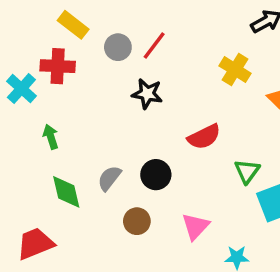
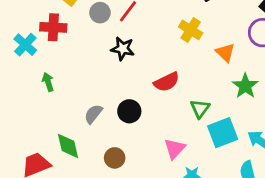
green diamond: (66, 192) -> (68, 146), moved
brown circle: (137, 221) -> (115, 158), moved
pink triangle: (195, 226) -> (175, 149), moved

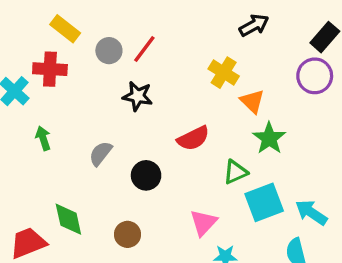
orange triangle: (225, 53) -> (252, 101), moved
green star: (245, 86) -> (269, 138), moved
green triangle: (200, 109) -> (235, 172), turned 30
gray semicircle: (93, 114) -> (101, 153), moved

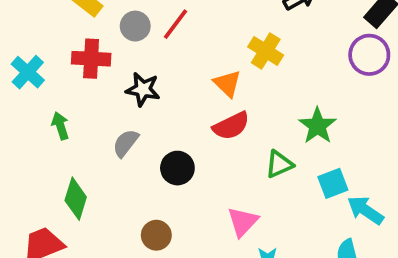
red cross: (50, 69) -> (91, 59), moved
black star: (138, 96) -> (143, 89), moved
orange triangle: (252, 101) -> (227, 84), moved
cyan square: (264, 202) -> (333, 183), moved, size x0.7
green diamond: (68, 219) -> (76, 199), moved, turned 30

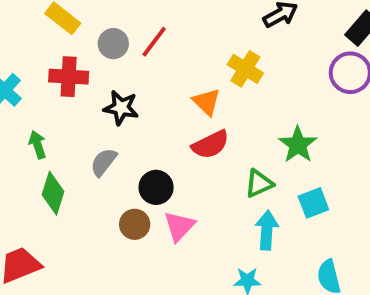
green diamond: (76, 199) -> (53, 193), moved
cyan arrow: (365, 210) -> (267, 230), moved, turned 60
pink triangle: (243, 222) -> (179, 226), moved
brown circle: (156, 235) -> (135, 224), moved

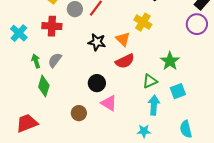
black star: (121, 108) -> (97, 42), moved
gray semicircle: (104, 162) -> (55, 60), moved
brown circle: (135, 224) -> (79, 113), moved
pink triangle: (179, 226) -> (109, 103), turned -42

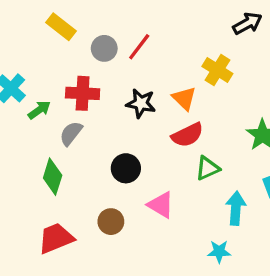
red cross: (52, 26) -> (83, 93), moved
green arrow: (36, 61) -> (39, 110), moved, turned 72
green triangle: (150, 81) -> (207, 168), moved
black circle: (97, 83) -> (126, 168), moved
red trapezoid: (27, 123) -> (56, 238), moved

